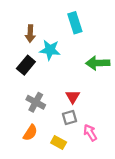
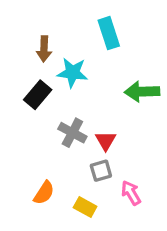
gray cross: (36, 102) -> (72, 133), moved

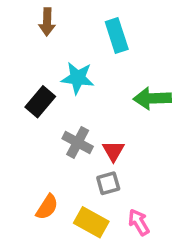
brown arrow: (44, 49) -> (47, 22), moved
pink arrow: (131, 193) -> (139, 222), moved
yellow rectangle: (85, 207) -> (91, 222), size x1.4

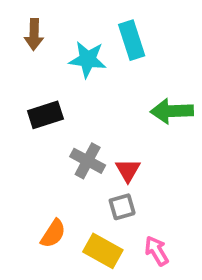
brown arrow: (47, 22) -> (34, 34), moved
cyan star: (78, 78) -> (88, 59), moved
black rectangle: (40, 102) -> (45, 115), turned 32

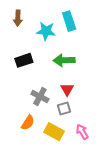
green arrow: (172, 111) -> (64, 60), moved
gray cross: (88, 161) -> (40, 97), moved

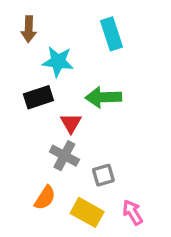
cyan star: (46, 31) -> (58, 62), moved
red triangle: (67, 89) -> (71, 123), moved

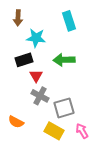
red triangle: (71, 123) -> (36, 76), moved
gray square: (103, 175) -> (64, 108), size x1.5
orange semicircle: (45, 198) -> (16, 122), moved, turned 84

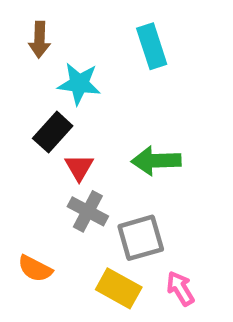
black rectangle: (24, 60) -> (53, 132), turned -30
green arrow: (64, 60) -> (156, 161), moved

